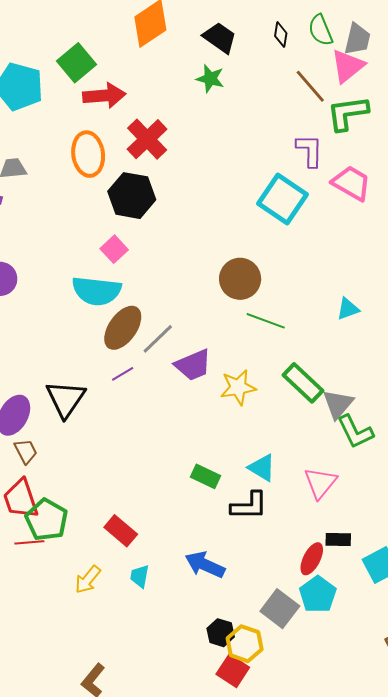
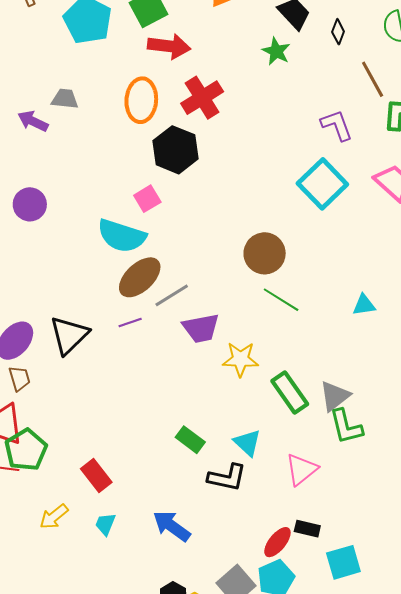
black diamond: (281, 35) -> (338, 32), moved
purple L-shape: (310, 151) -> (337, 125), moved, turned -33
green rectangle: (303, 383) -> (290, 392), moved

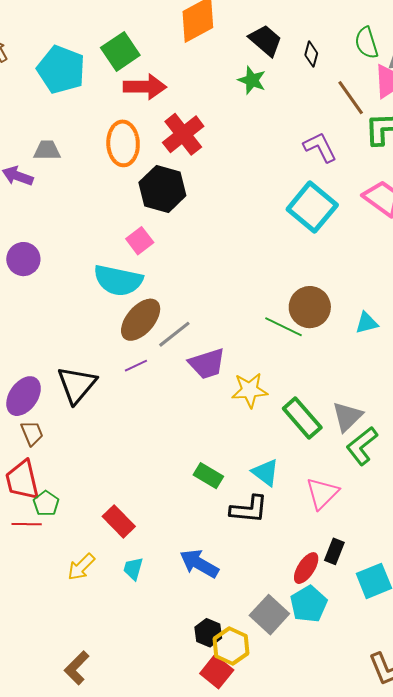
brown circle: (265, 253) -> (310, 307), moved
green L-shape: (346, 427) -> (362, 446), turned 72
green pentagon: (26, 450) -> (46, 503), size x0.6
black rectangle: (307, 529) -> (334, 551), turned -75

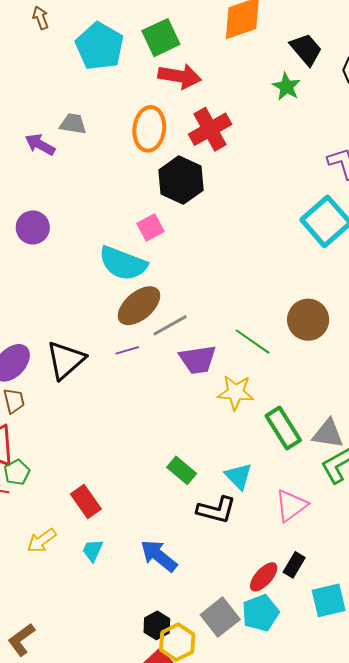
green line: (284, 327) -> (253, 342), moved
gray triangle: (347, 417) -> (328, 434), turned 44

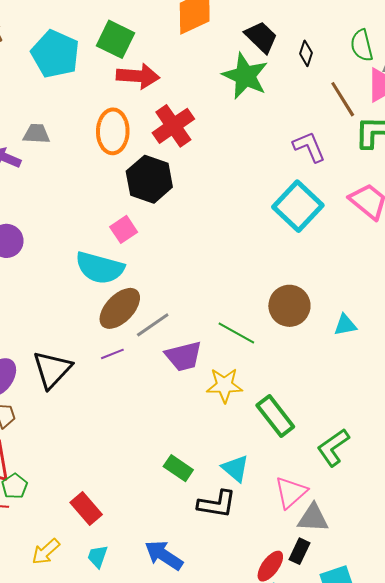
green square: (161, 38) -> (116, 39), turned -33
green star: (286, 87) -> (245, 76), size x1.6
gray triangle: (328, 434) -> (313, 518), moved

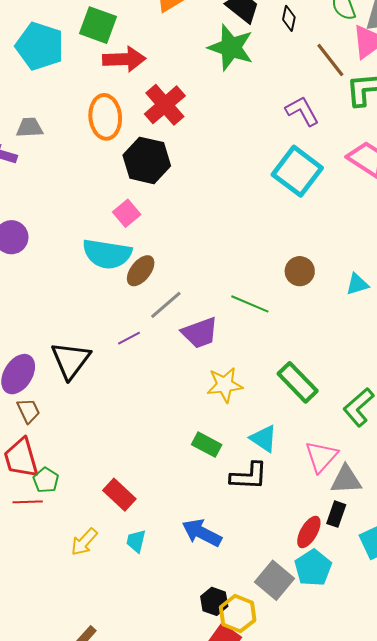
brown circle: (289, 306) -> (300, 271), size x0.7
brown ellipse: (120, 308) -> (141, 271), moved, size x0.7
yellow star: (224, 385) -> (225, 385), moved

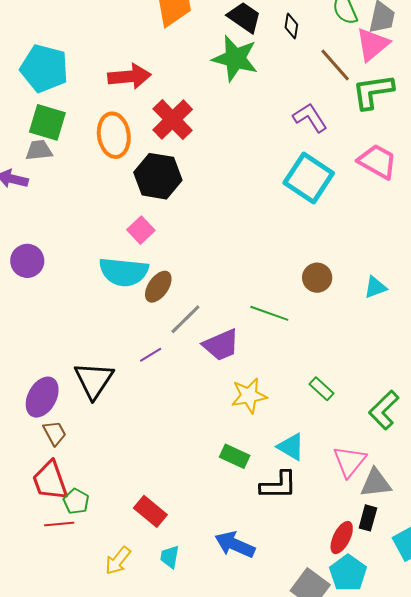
green square: (98, 25) -> (47, 122), moved
green rectangle: (298, 382) -> (322, 389), size x0.6

